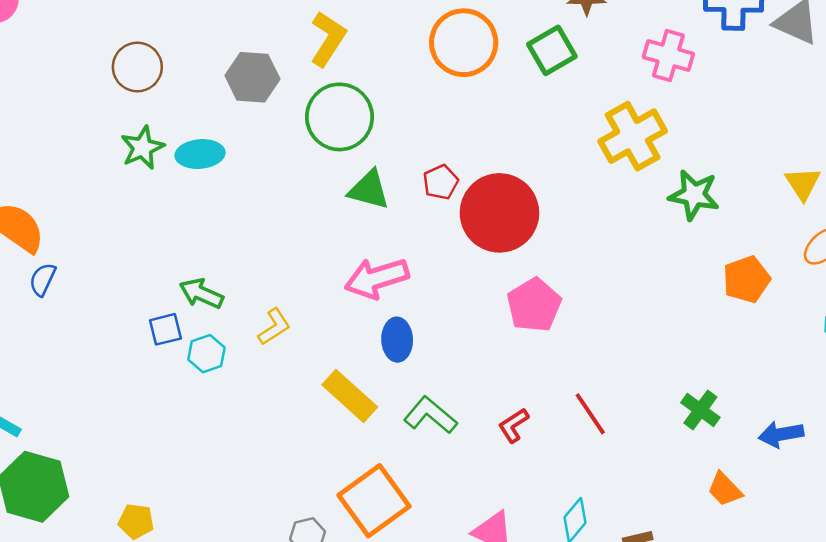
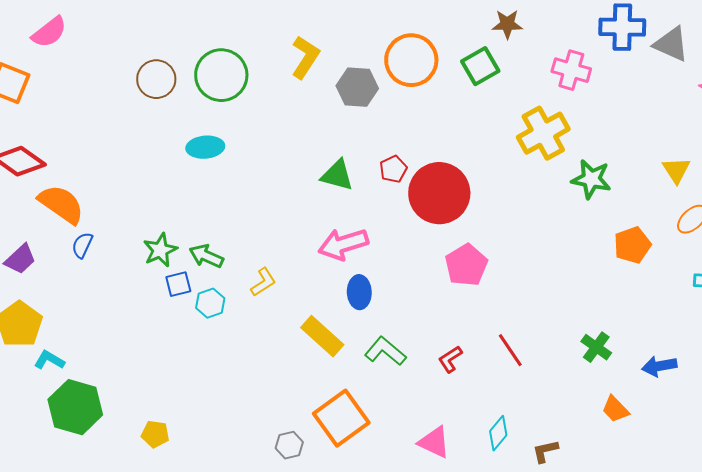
gray hexagon: (252, 77) -> (357, 87), moved
green circle: (340, 117) -> (221, 75), moved
green star: (142, 148) -> (160, 250), moved

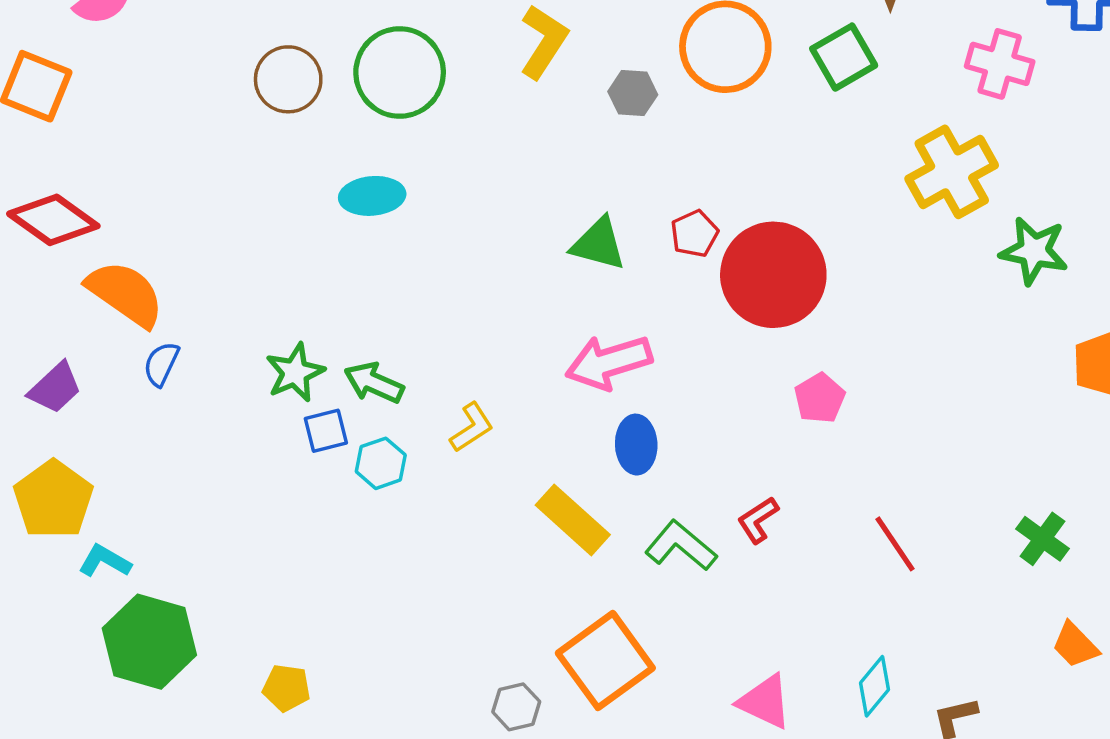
gray hexagon: (357, 87) -> (633, 93), size x0.7
pink pentagon: (466, 265) -> (820, 398), size x0.7
red L-shape: (450, 359) -> (758, 520), moved

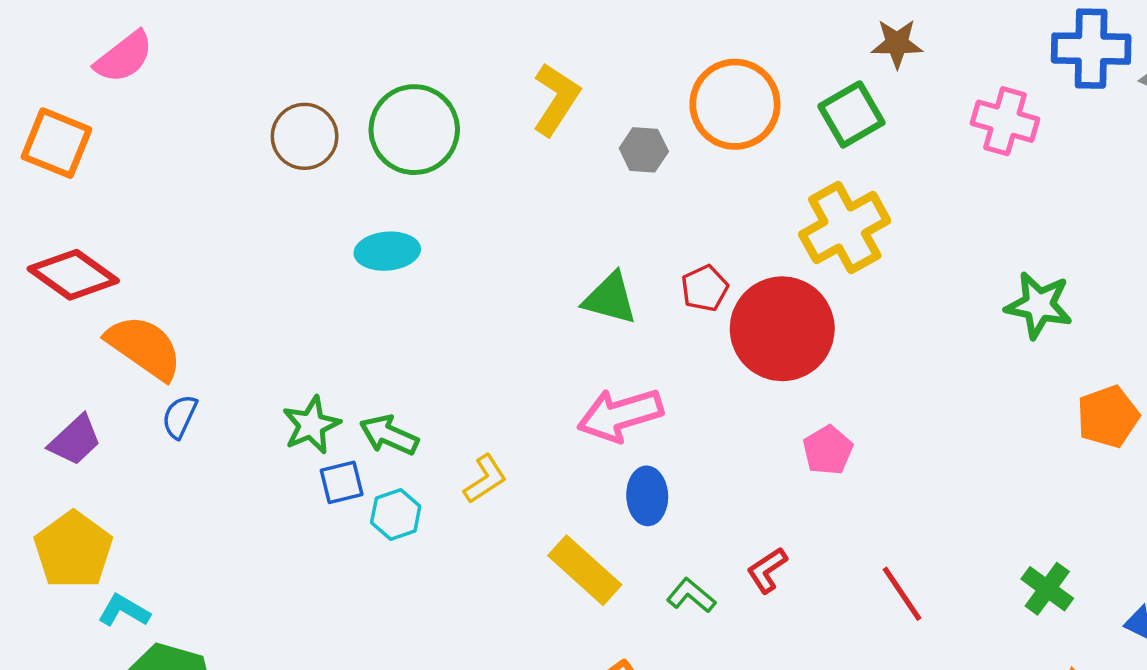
yellow cross: (952, 172) -> (845, 227), moved
green L-shape: (681, 546) -> (691, 595), size x0.7

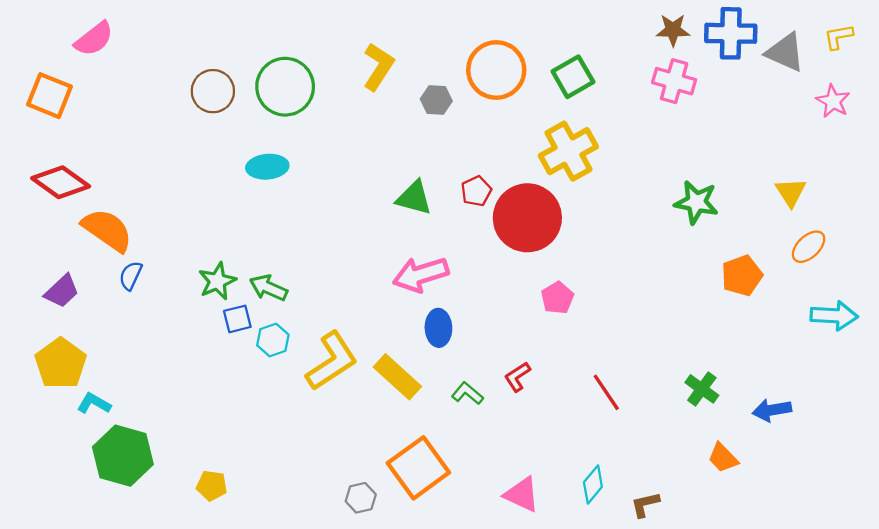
brown star: (897, 44) -> (673, 30), moved
yellow L-shape: (485, 479) -> (332, 361), moved, size x1.8

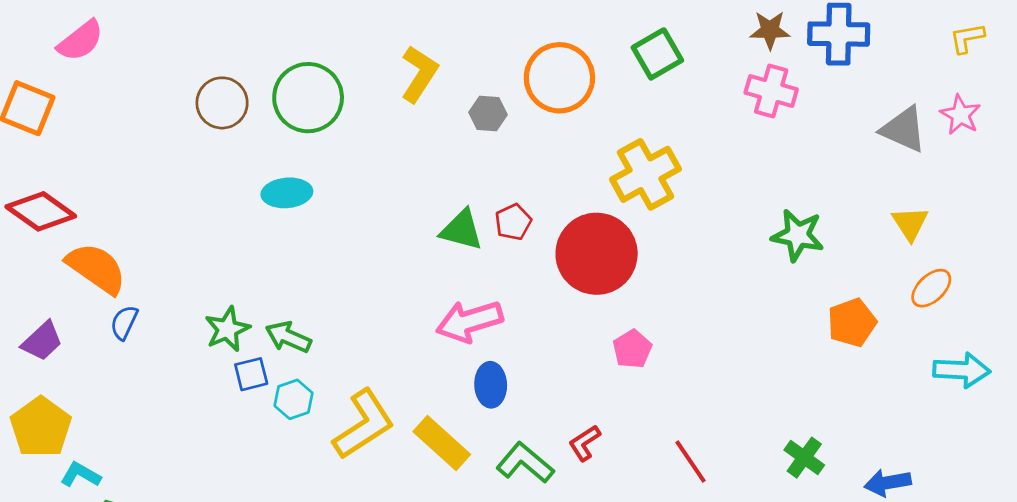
gray triangle: (785, 52) -> (904, 129), moved
green square: (573, 77) -> (657, 54), moved
red pentagon: (476, 191) -> (513, 222), moved
green L-shape: (467, 393) -> (525, 463), size x1.5

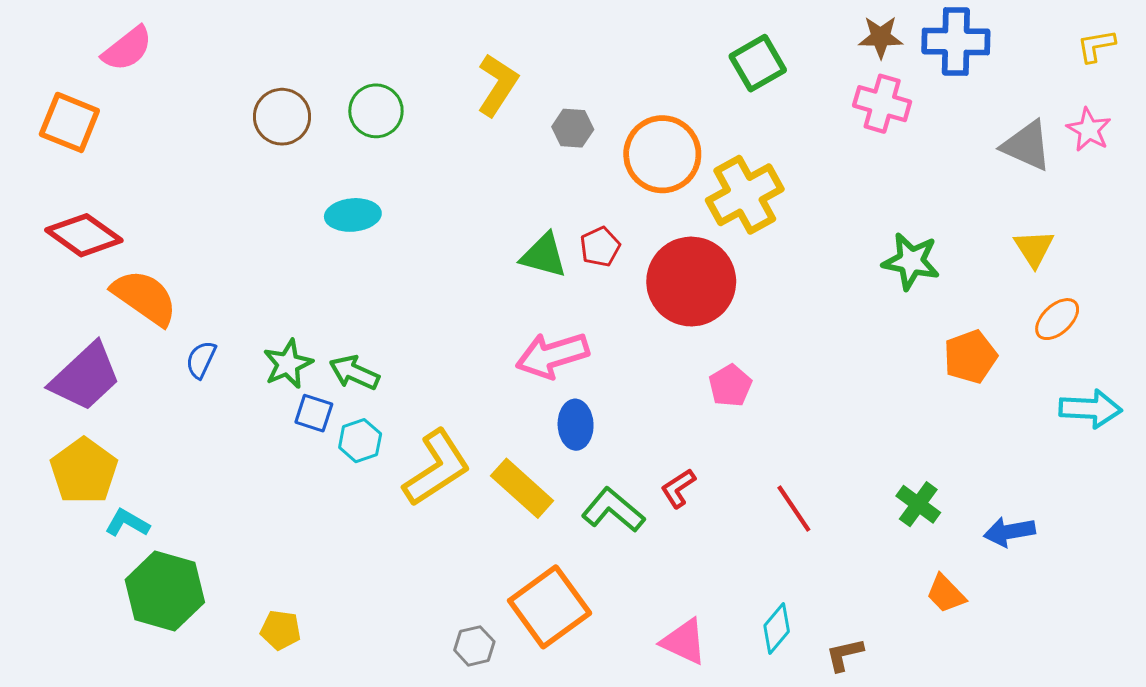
orange circle: (559, 78) -> (662, 154), moved
green circle: (308, 98) -> (376, 111), size x0.7
blue semicircle: (124, 323) -> (201, 360), moved
purple trapezoid: (42, 341) -> (85, 377), size x1.6
blue square: (251, 374) -> (314, 413), turned 32

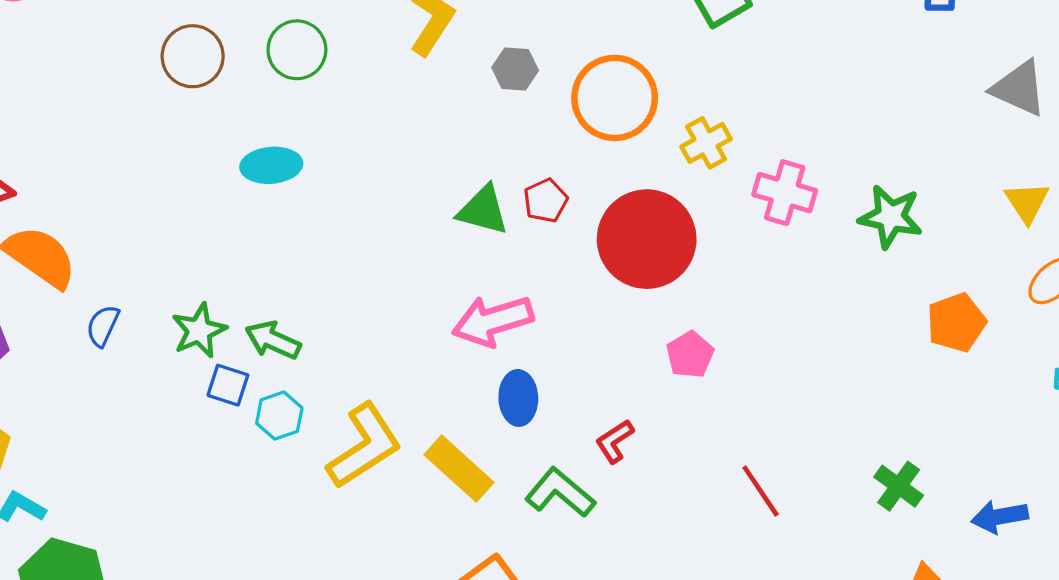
pink cross: (882, 104) -> (785, 193), moved
yellow cross: (745, 195) -> (706, 143), size x0.6
red L-shape: (678, 488) -> (615, 441), moved

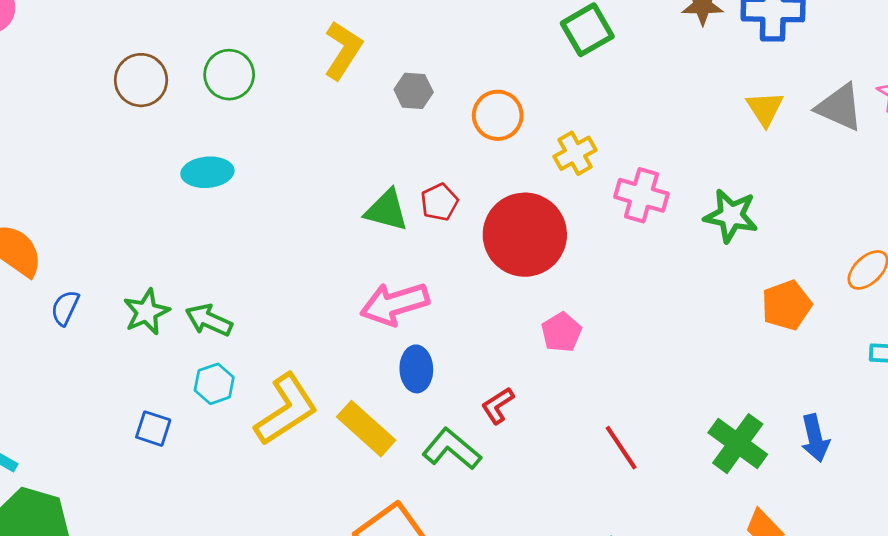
orange circle: (615, 98) -> (498, 115), size x0.7
yellow triangle: (1027, 202) -> (765, 109), moved
blue square: (228, 385) -> (153, 429), moved
green cross: (899, 486) -> (738, 444), size x1.4
blue arrow: (1000, 517) -> (815, 438), moved, turned -93

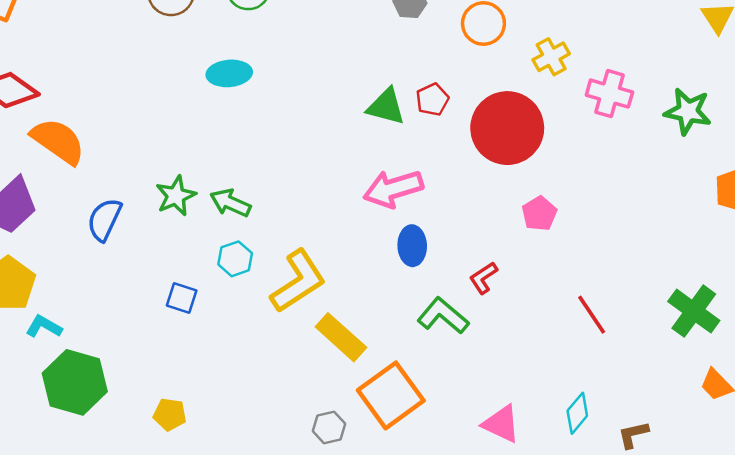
blue semicircle: (65, 308) -> (104, 220), moved, size x1.4
yellow rectangle: (366, 429) -> (341, 337), moved

